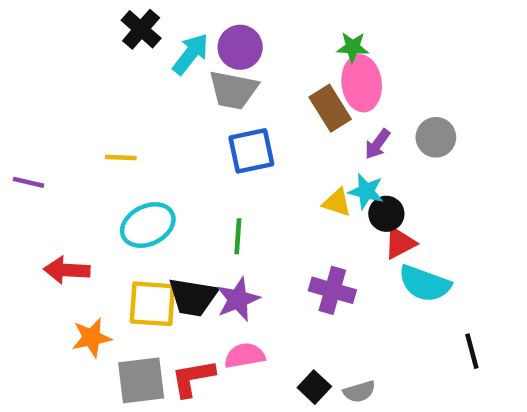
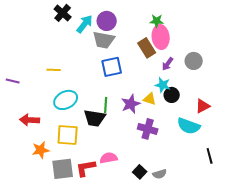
yellow triangle: (337, 203) -> (150, 99), moved
red triangle: (400, 243) -> (203, 106), moved
black trapezoid: (193, 297) -> (95, 118), moved
purple star: (238, 299) -> (131, 104), moved

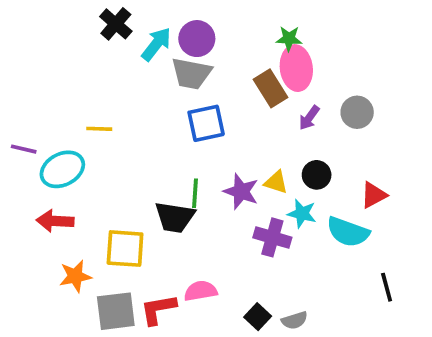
cyan star: (163, 85) -> (302, 214), moved
cyan ellipse: (66, 100) -> (62, 169), moved
purple star: (131, 104) -> (241, 191), turned -30

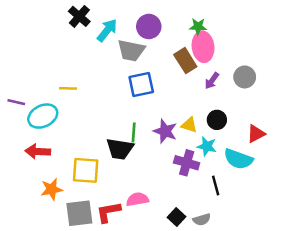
purple circle: (197, 39) -> (149, 26), moved
black line: (387, 287) -> (216, 185), moved

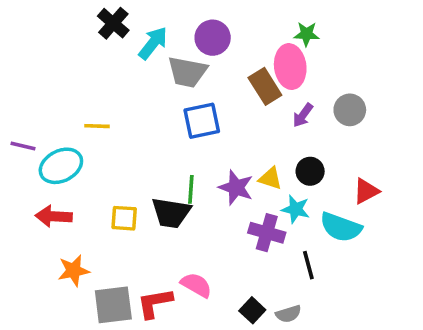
green star: (198, 26) -> (306, 34), moved
yellow square: (86, 170) -> (124, 218), moved, size x0.7
pink semicircle: (137, 199) -> (196, 285), turned 40

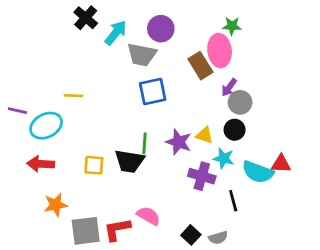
gray circle: (350, 110) -> (240, 102), moved
red triangle: (366, 191) -> (281, 164), moved, turned 30

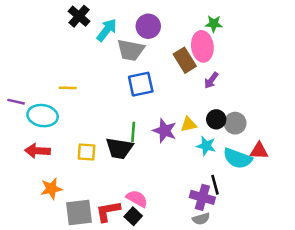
gray circle: (240, 102) -> (235, 123), moved
cyan ellipse: (46, 126) -> (43, 116), turned 36
yellow triangle: (205, 135) -> (189, 124), turned -30
purple cross: (202, 176) -> (202, 197), moved
black square: (191, 235) -> (133, 216), moved

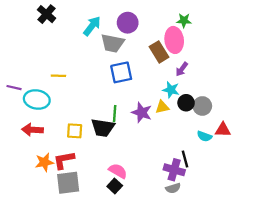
black cross: (79, 16) -> (47, 14), moved
cyan star: (206, 146) -> (171, 90), moved
cyan semicircle: (238, 158) -> (204, 136), size x0.6
red L-shape: (108, 211) -> (64, 160), moved

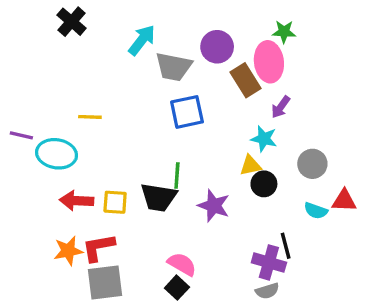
purple circle: (128, 23) -> (217, 47), moved
black circle: (186, 103) -> (264, 184), moved
purple star: (142, 112) -> (214, 206), moved
red arrow: (32, 130) -> (77, 201), moved

